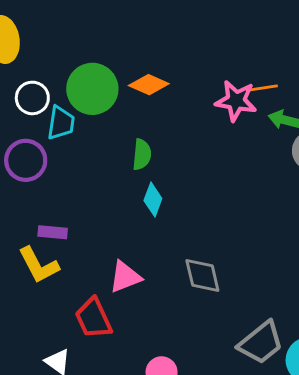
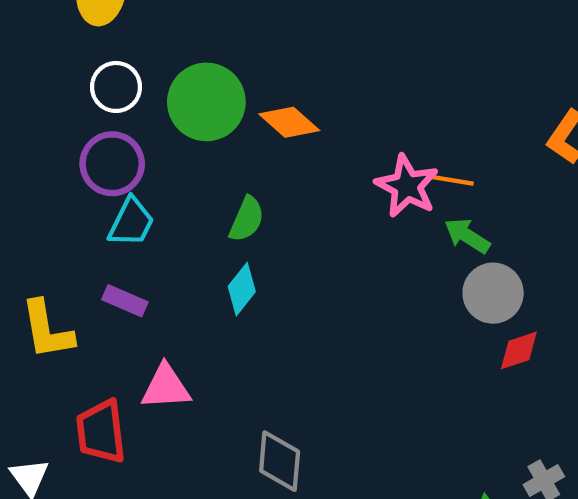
cyan trapezoid: (61, 123) -> (131, 222), moved
purple circle: (26, 160) -> (112, 164), moved
purple rectangle: (53, 232) -> (125, 301), moved
gray diamond: (202, 275) -> (280, 461), moved

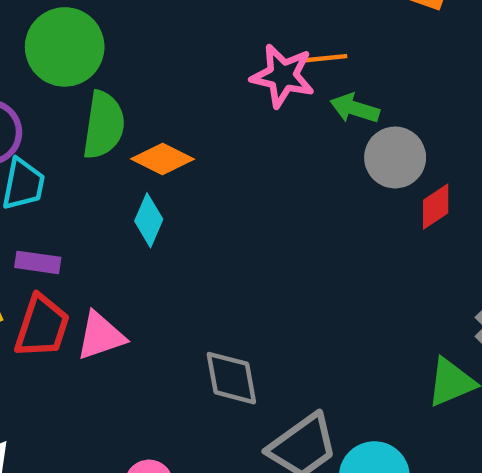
orange diamond: (289, 122) -> (162, 159), moved
green semicircle: (247, 219) -> (104, 125), moved, size x1.4
red trapezoid: (101, 432) -> (42, 326), moved, turned -140

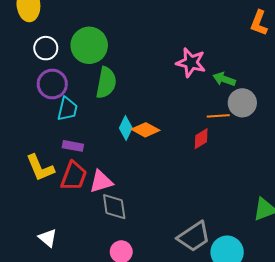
orange line: (323, 58) -> (218, 116), moved
orange diamond: (162, 159) -> (145, 130), moved
red diamond: (436, 207) -> (201, 139), moved
gray diamond: (231, 378) -> (114, 207), moved

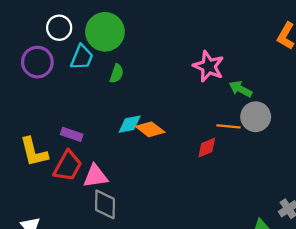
green semicircle: (106, 83) -> (117, 74), size x0.6
purple circle: (52, 84) -> (37, 62), moved
cyan trapezoid: (67, 109) -> (82, 57), moved
cyan diamond: (126, 128) -> (130, 124), turned 45

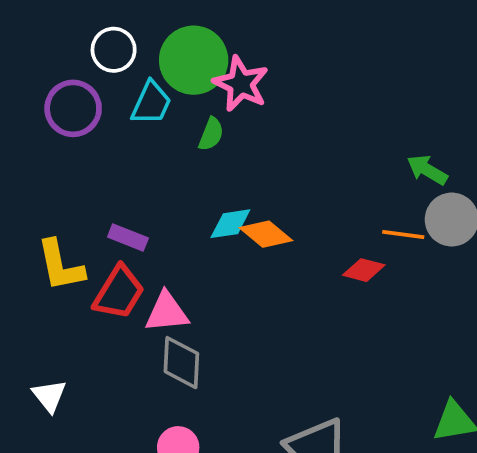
pink star: (209, 66) -> (241, 84), moved
red diamond: (207, 148) -> (364, 270), turned 35

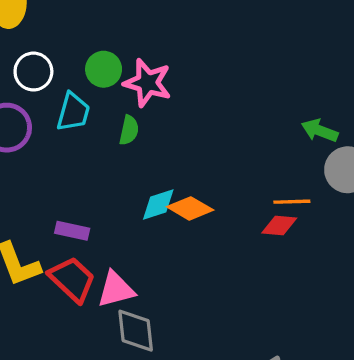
green circle: (194, 60) -> (104, 69), size x0.6
orange line: (403, 235) -> (292, 202), moved
red trapezoid: (119, 292) -> (72, 279), turned -69

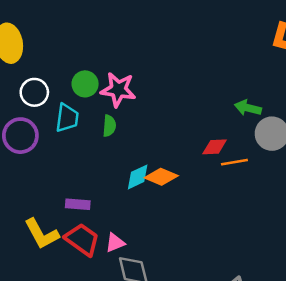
red diamond: (279, 226) -> (215, 147), moved
pink triangle: (116, 289) -> (115, 243), size x0.7

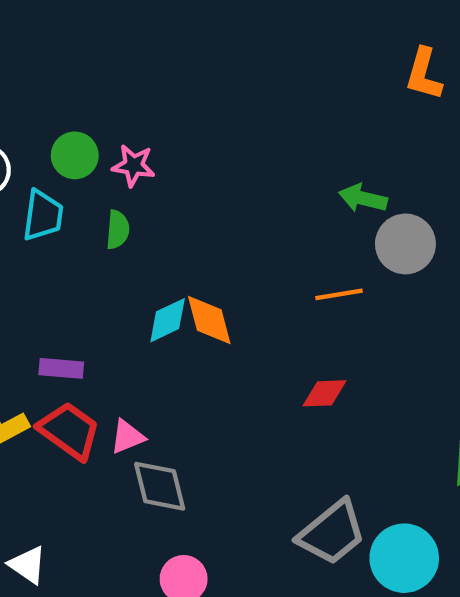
pink star: (118, 90) -> (133, 166), size x0.7
red diamond: (215, 147) -> (324, 393), moved
orange diamond: (161, 177) -> (209, 320), turned 52

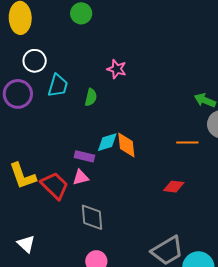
green circle: (75, 155) -> (81, 13), moved
pink star: (133, 166) -> (117, 69), moved
purple rectangle: (61, 368) -> (84, 156), moved
pink triangle: (127, 437) -> (81, 177), moved

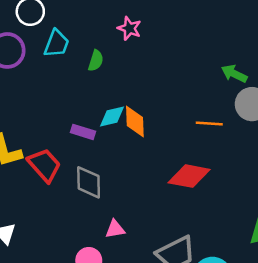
pink triangle: (81, 177) -> (115, 229), moved
red diamond: (174, 187) -> (189, 176), size x1.6
gray diamond: (92, 217) -> (89, 182), moved

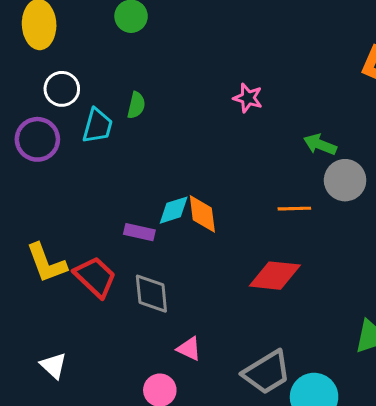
pink star: (129, 28) -> (248, 98), moved
green semicircle: (96, 61) -> (136, 105), moved
pink triangle: (115, 229) -> (189, 349), turned 40

